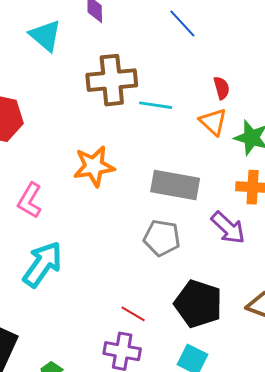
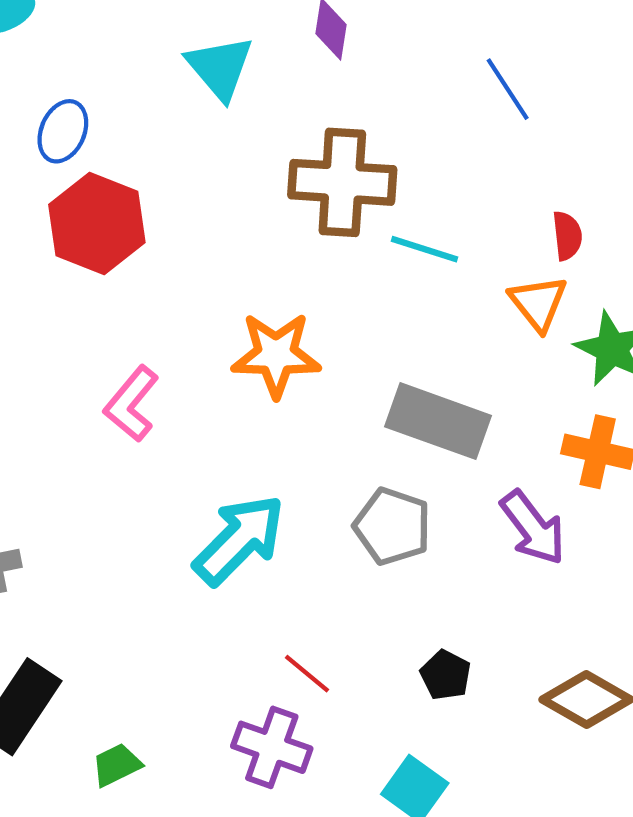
cyan arrow: (43, 264) -> (239, 540), moved
black pentagon: (198, 304) -> (446, 675), size x0.5

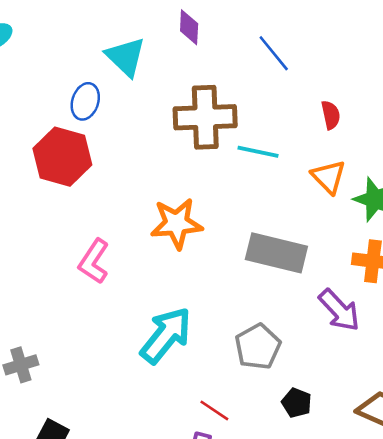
blue line: (508, 89) -> (274, 53), moved
blue ellipse: (63, 131) -> (85, 101), moved
red semicircle: (567, 236) -> (331, 115), moved
gray pentagon: (392, 526) -> (258, 347), moved, turned 30

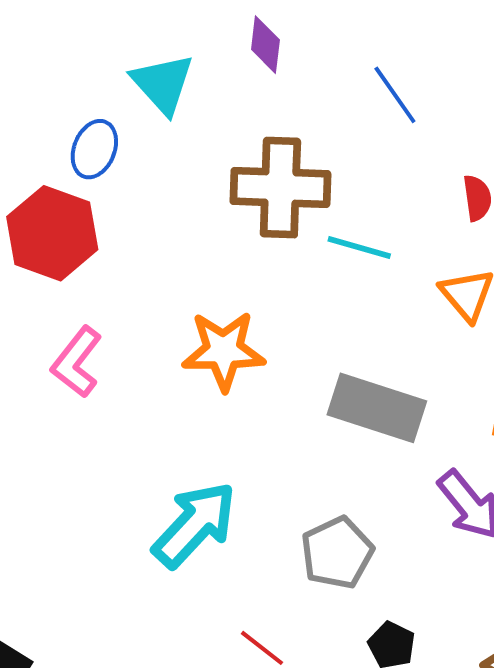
pink L-shape: (94, 261) -> (77, 362), moved

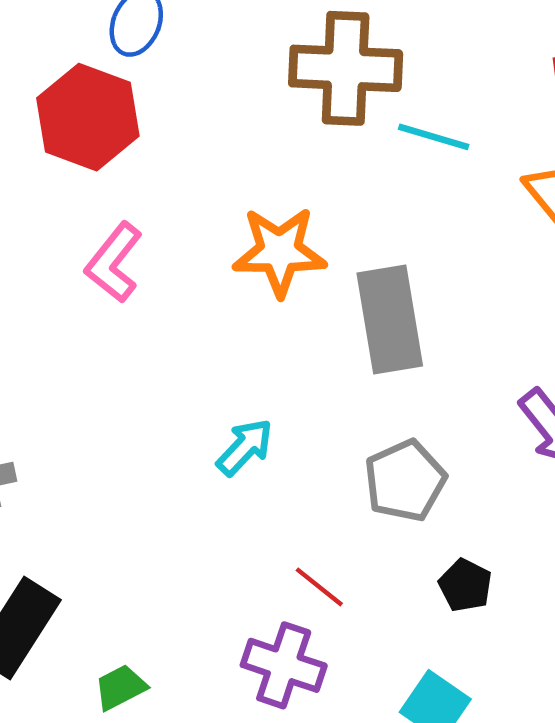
gray rectangle: (377, 408) -> (390, 319), moved, turned 62
cyan arrow: (195, 525) -> (245, 447), size x0.6

